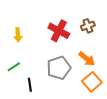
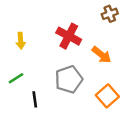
brown cross: (88, 26) -> (110, 14), moved
orange arrow: (87, 59) -> (102, 55), moved

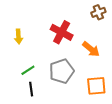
green line: (16, 78) -> (28, 70), moved
orange square: (107, 96) -> (96, 86), turned 36

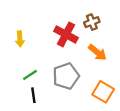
brown cross: (98, 12) -> (92, 22), moved
orange square: (96, 86) -> (103, 92), turned 36

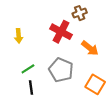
brown cross: (92, 22) -> (80, 13), moved
gray pentagon: (66, 76) -> (61, 70), turned -30

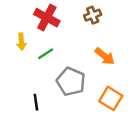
red cross: (61, 32) -> (47, 18), moved
green line: (28, 69) -> (46, 54), moved

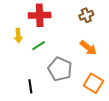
brown cross: (93, 15) -> (86, 15), moved
red cross: (47, 18) -> (40, 15), turned -30

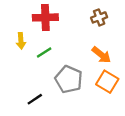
orange square: (93, 83) -> (107, 82), moved
black line: (30, 86) -> (35, 99), turned 64

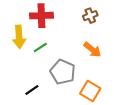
yellow arrow: (21, 41) -> (19, 37), size x1.5
orange square: (107, 82) -> (90, 91), moved

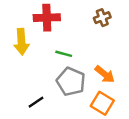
green line: (40, 47) -> (64, 54), moved, turned 48
orange arrow: (92, 50) -> (105, 74), moved

